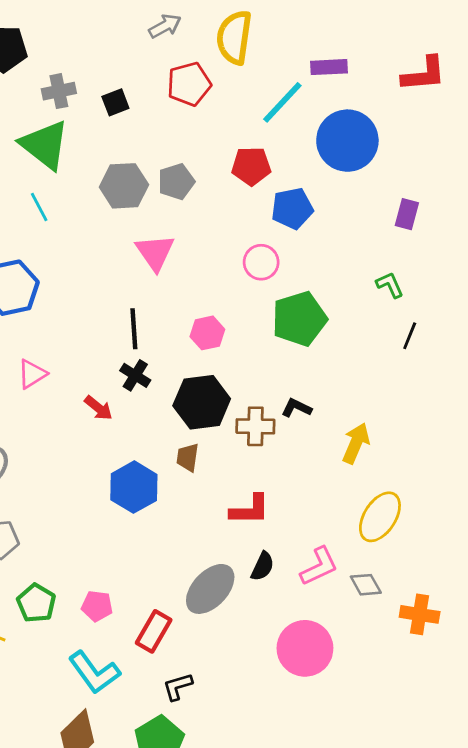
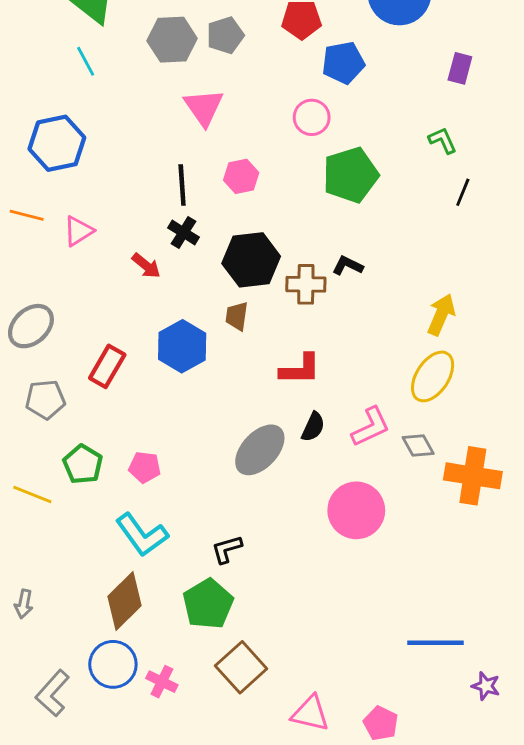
pink hexagon: (207, 333) -> (241, 176), moved
yellow arrow: (356, 443) -> (441, 315), moved
orange cross: (420, 614) -> (473, 476), size x1.4
red rectangle: (154, 631) -> (107, 366), moved

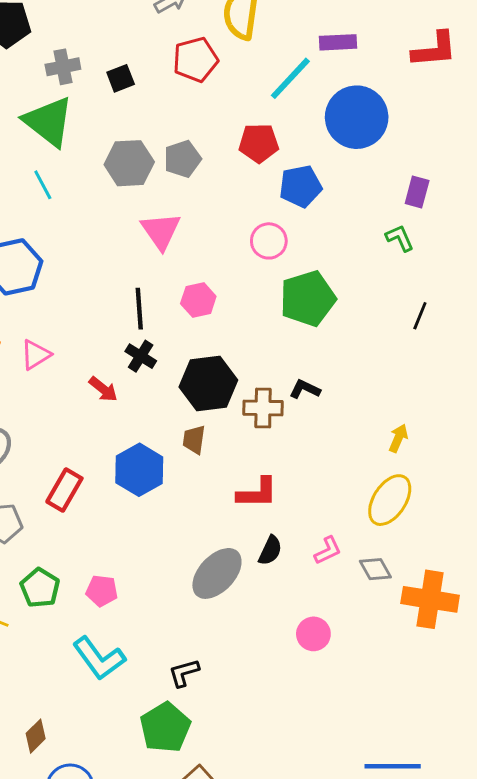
green L-shape: (443, 140) -> (400, 238), moved
yellow arrow: (441, 315) -> (398, 438), size x0.7
pink L-shape: (371, 427) -> (328, 550), size x0.7
pink circle: (356, 510) -> (313, 634), size x0.6
brown diamond: (125, 601) -> (36, 736), moved, size x0.6

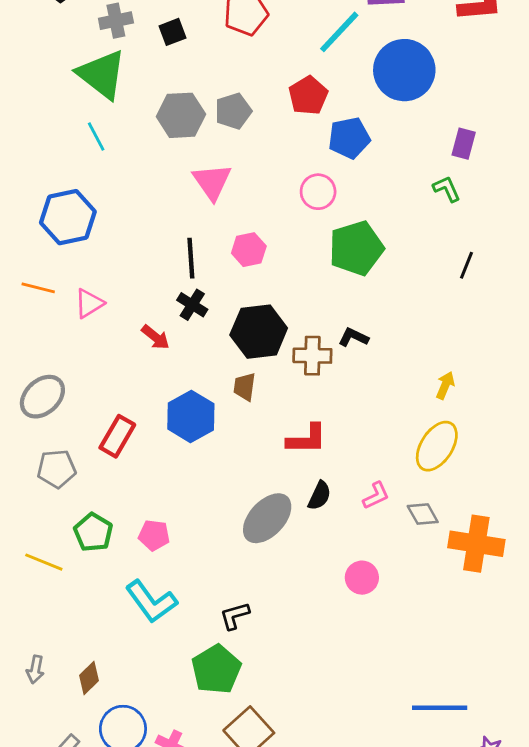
red pentagon: (259, 143) -> (308, 96), turned -30

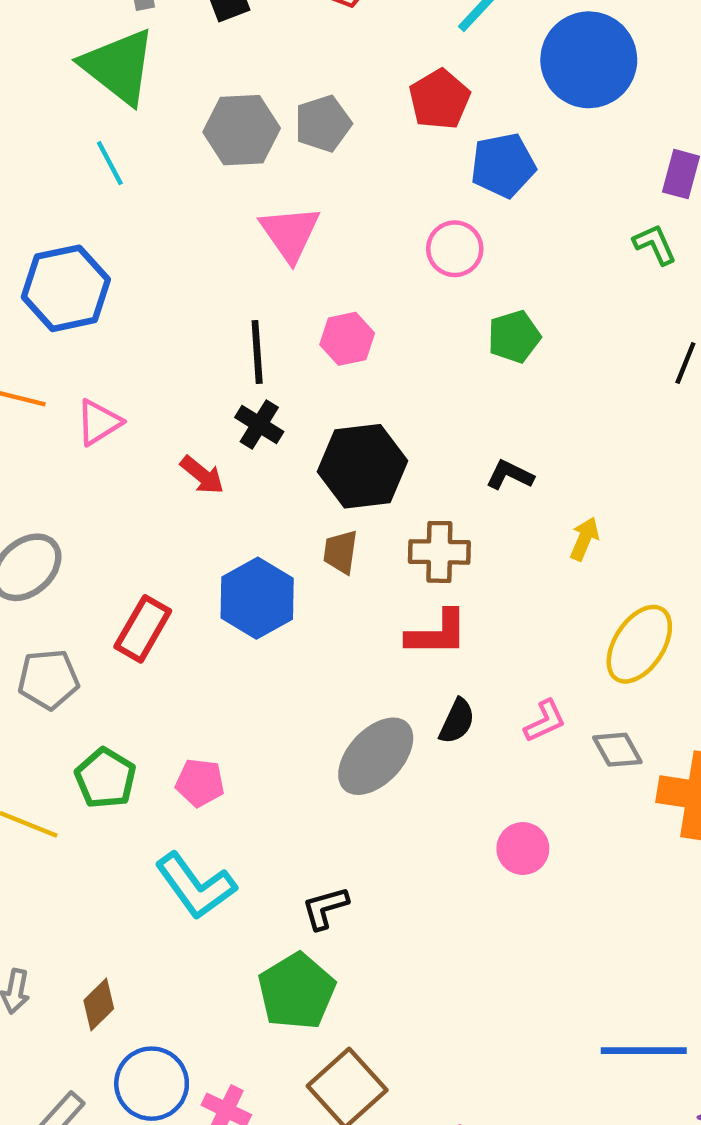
green pentagon: (356, 248) -> (514, 337), size x0.6
brown cross: (312, 356) -> (439, 552), moved
yellow arrow: (445, 385) -> (584, 539), moved

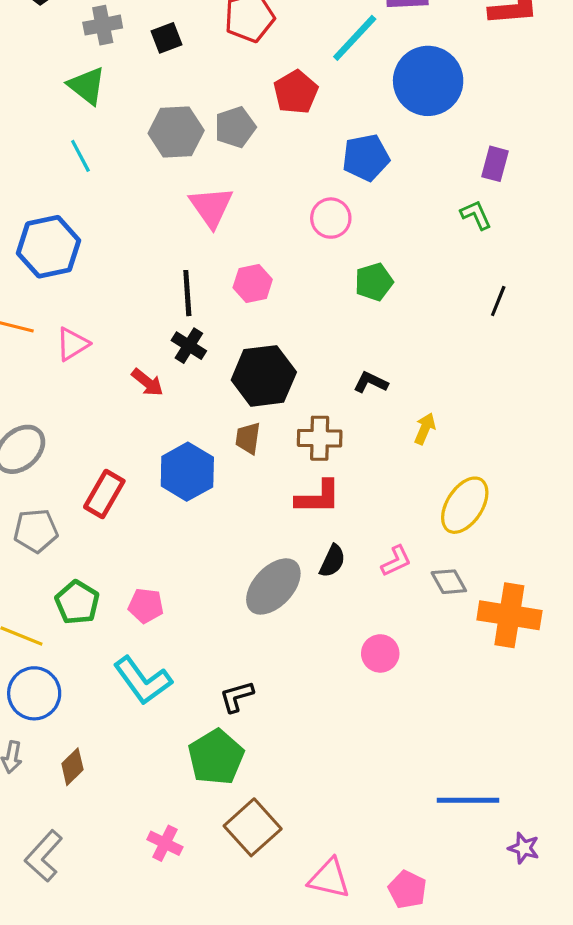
green triangle: (119, 66) -> (87, 86), size x0.7
red pentagon: (439, 99) -> (296, 92), moved
blue circle: (152, 1084) -> (34, 693), moved

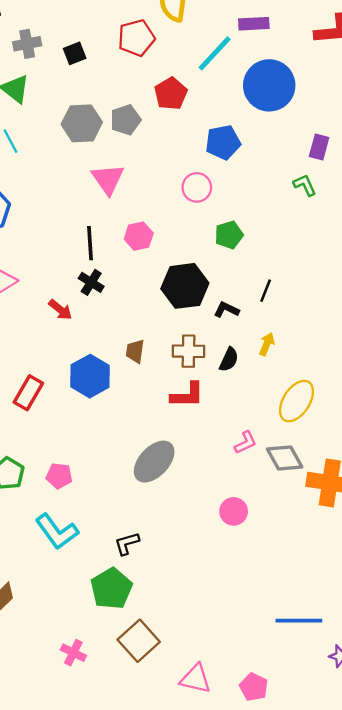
black line: (498, 301) -> (266, 291), moved
black hexagon: (264, 376) -> (185, 286), moved
black semicircle: (332, 561) -> (229, 359), moved
gray diamond: (449, 582) -> (285, 458), size x1.4

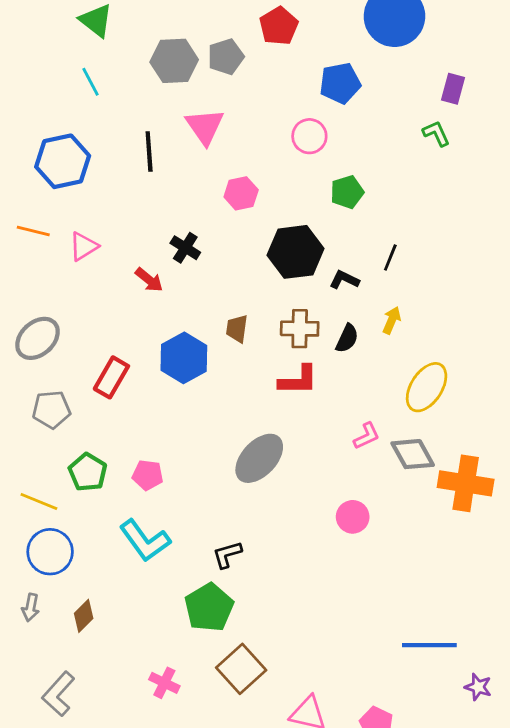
black line: (90, 243) -> (149, 152), moved

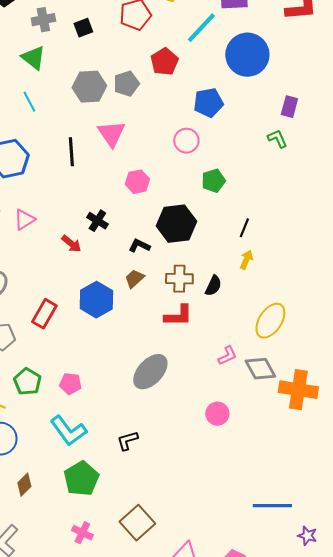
black L-shape: (344, 280) -> (139, 246), moved
yellow arrow: (392, 320) -> (246, 260), moved
brown trapezoid: (237, 329) -> (134, 279), turned 40
green pentagon: (209, 607) -> (81, 479), moved

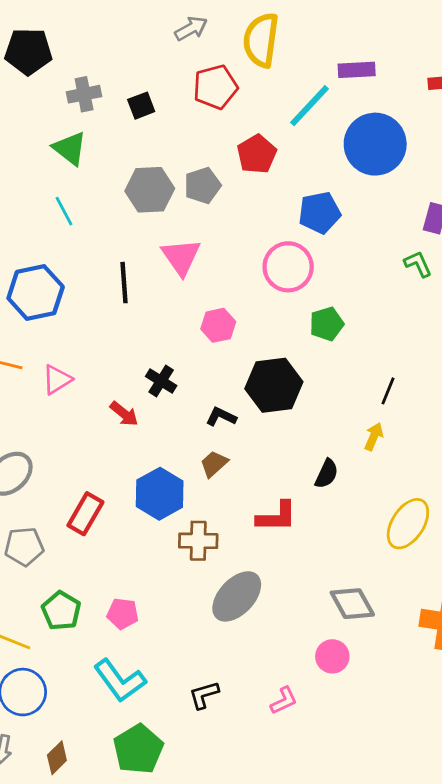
pink circle: (186, 141) -> (288, 267), size x1.4
black line: (244, 228) -> (388, 391), moved
brown cross: (179, 279) -> (198, 541), moved
pink L-shape: (227, 356) -> (284, 701), moved
gray diamond: (260, 369) -> (352, 604), moved

